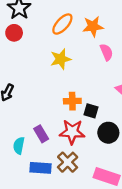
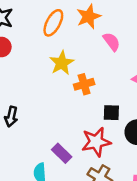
orange cross: (72, 101) -> (84, 84), moved

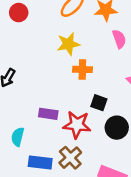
purple rectangle: (62, 153) -> (48, 114), moved, turned -54

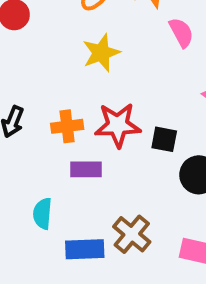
orange cross: (82, 69) -> (67, 126), moved
red star: (77, 125) -> (118, 125), moved

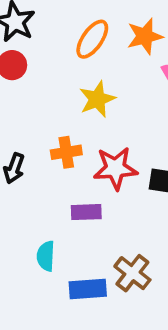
orange cross: (67, 126) -> (66, 152), moved

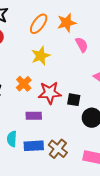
orange cross: (66, 152) -> (24, 84), turned -35
blue rectangle: (88, 289) -> (34, 146), moved

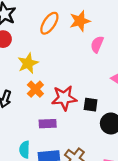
pink semicircle: (82, 45) -> (97, 44), turned -126
yellow star: (41, 56) -> (28, 63), moved

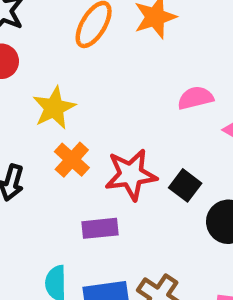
pink semicircle: (97, 44) -> (195, 98), moved, turned 56
black square: (91, 105) -> (185, 185), turned 32

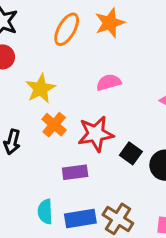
pink semicircle: (195, 98) -> (109, 82), moved
black square: (185, 185) -> (131, 153), moved

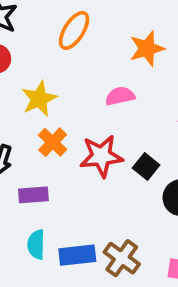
orange star: (110, 23) -> (147, 48), moved
black square: (131, 153) -> (146, 166), moved
purple rectangle: (75, 172) -> (33, 195), moved

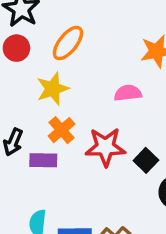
orange ellipse: (74, 30) -> (68, 43), moved
purple rectangle: (33, 195) -> (43, 160), moved

